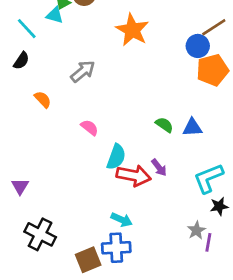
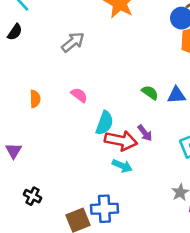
orange semicircle: (43, 99) -> (35, 99), moved, turned 42
cyan arrow: (122, 220) -> (122, 166), moved
black cross: (40, 234) -> (33, 196), size x0.6

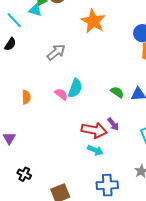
cyan semicircle: (104, 123) -> (75, 88), moved
blue cross: (104, 209) -> (107, 185), moved

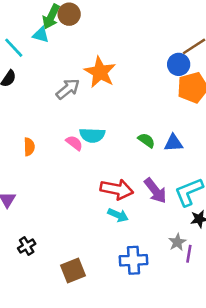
orange star: (93, 21) -> (100, 72), moved
cyan semicircle: (75, 88) -> (92, 135), turned 72
purple arrow: (113, 124) -> (155, 191), moved, size x1.5
black cross: (24, 174) -> (27, 246), turned 32

